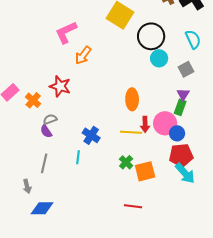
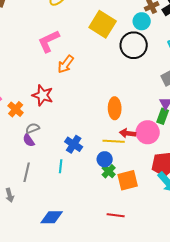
cyan circle: (159, 58) -> (142, 21), moved
red arrow: (145, 124) -> (128, 133), turned 98
blue circle: (177, 133) -> (105, 159), moved
blue diamond: (42, 208) -> (52, 217), moved

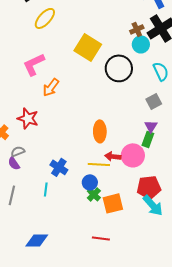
cyan circle: (142, 21) -> (141, 44), moved

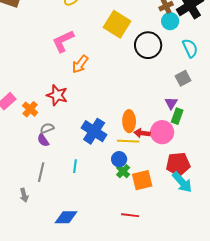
purple triangle: (151, 126) -> (171, 103), moved
orange ellipse: (100, 131) -> (129, 121), moved
blue cross: (59, 167) -> (94, 131), moved, size x1.4

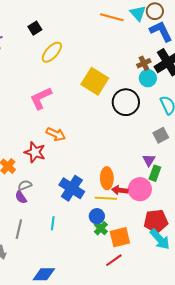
orange arrow: (80, 64) -> (56, 134), moved, turned -102
red line: (130, 215) -> (114, 260), moved, turned -42

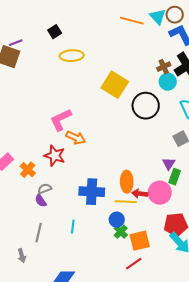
yellow ellipse: (52, 52) -> (72, 56), turned 45
pink L-shape: (41, 98) -> (61, 120), moved
blue cross: (72, 188) -> (92, 192), turned -30

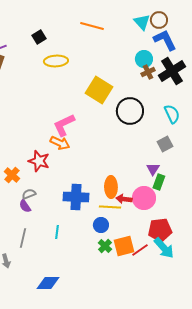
orange line: (132, 21) -> (92, 26), moved
cyan circle: (168, 82) -> (144, 59), moved
pink L-shape: (61, 120) -> (64, 125), moved
green cross: (121, 232) -> (105, 246), moved
red line: (134, 264) -> (140, 250), moved

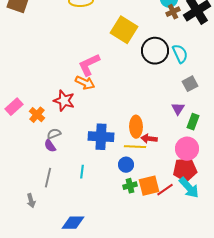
cyan semicircle: (172, 114) -> (180, 54), moved
green rectangle: (159, 182) -> (193, 122), moved
pink circle: (144, 198) -> (187, 149), moved
green cross: (105, 246) -> (130, 186), turned 32

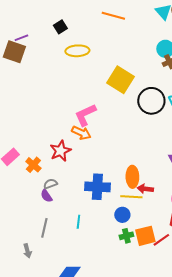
red star: (64, 101) -> (60, 151), turned 30

